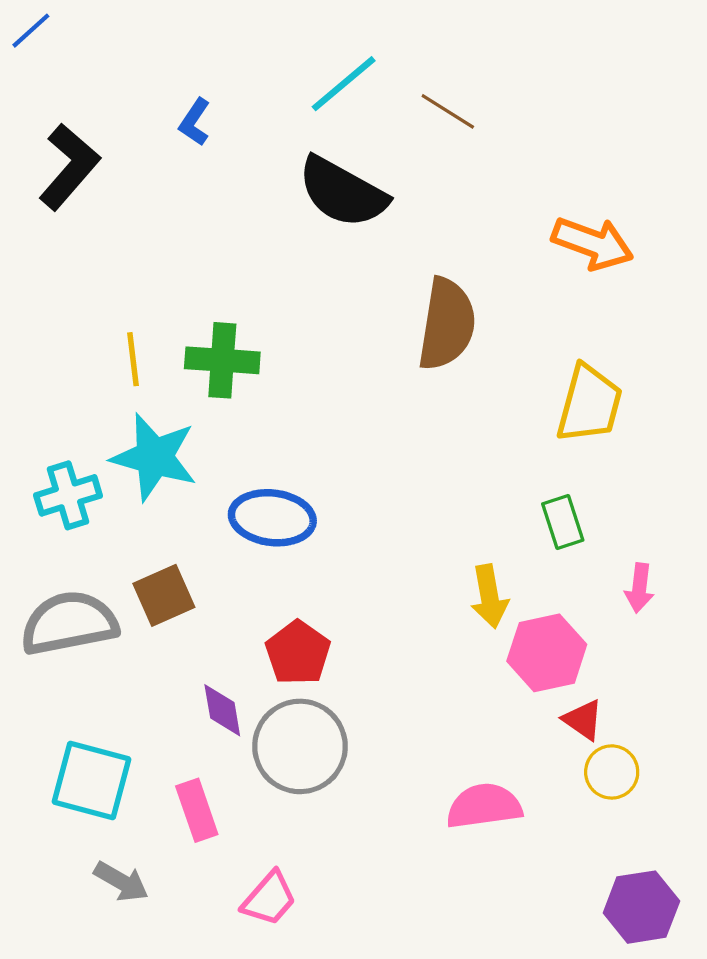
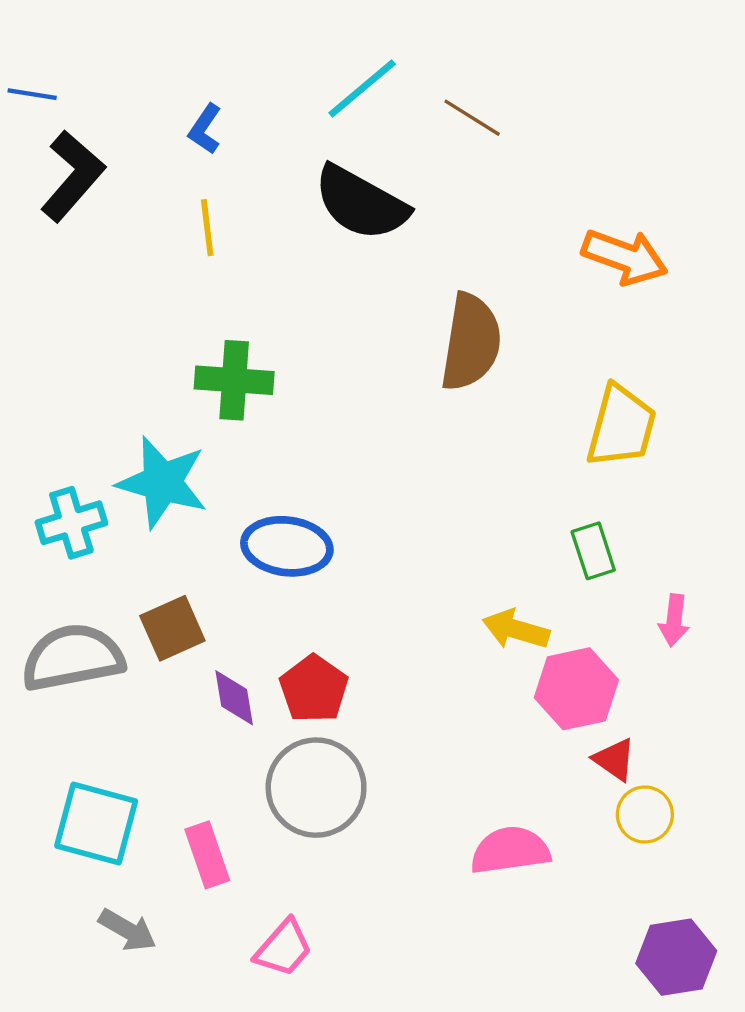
blue line: (31, 31) -> (32, 94), moved, turned 51
yellow line: (133, 359) -> (207, 228), moved
yellow arrow: (489, 596) -> (516, 629), turned 116
purple diamond: (222, 710) -> (234, 698), moved

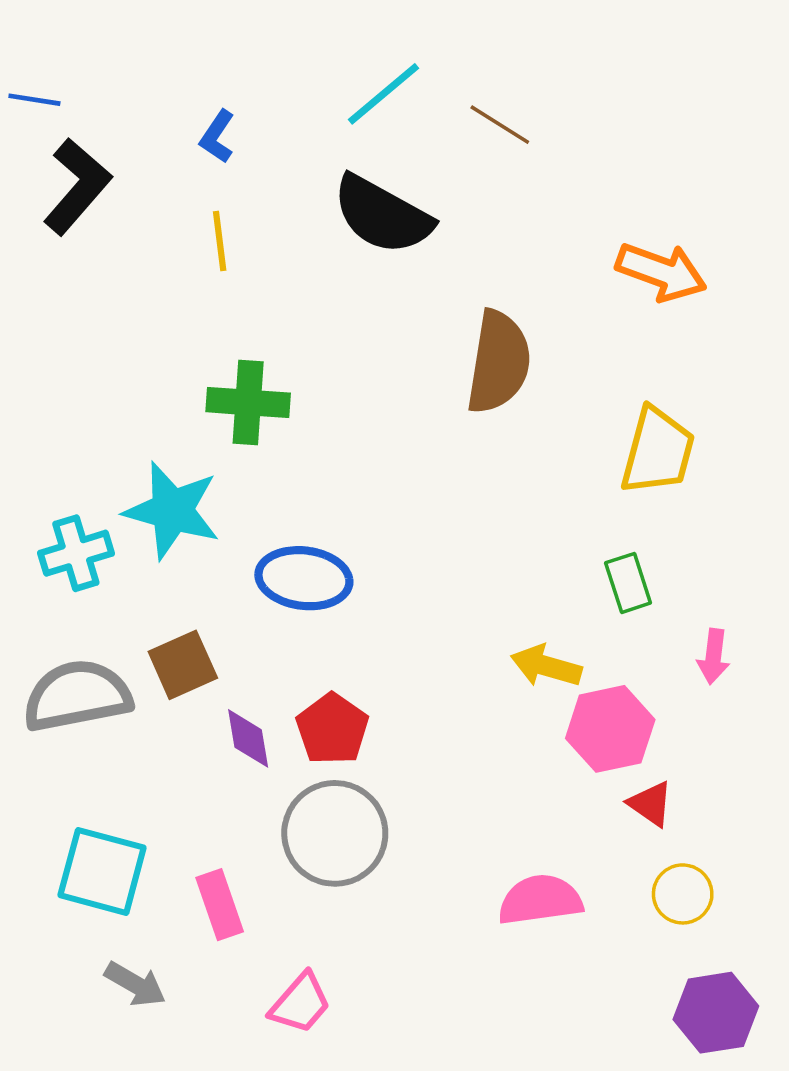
yellow circle: (645, 815) -> (683, 894), moved

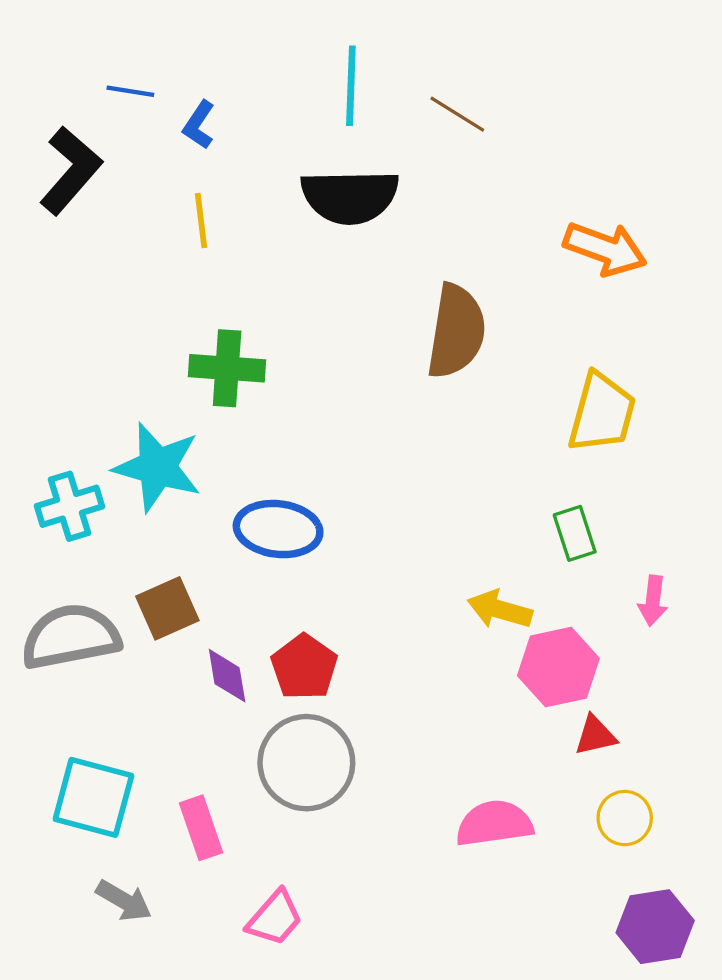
cyan line: (383, 94) -> (351, 86), turned -48
blue line: (34, 100) -> (130, 91), moved
black semicircle: (382, 215) -> (350, 197), turned -30
red triangle: (651, 804) -> (595, 735), turned -48

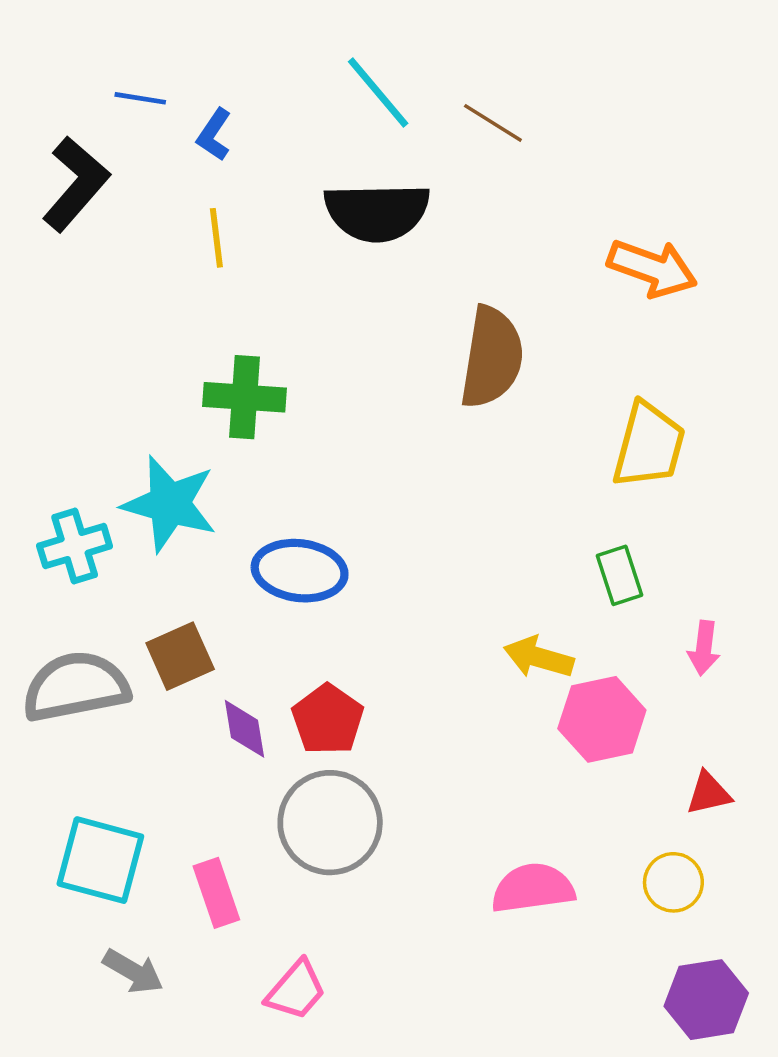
cyan line: (351, 86) -> (378, 92), turned -42
red triangle: (595, 735) -> (709, 793), moved

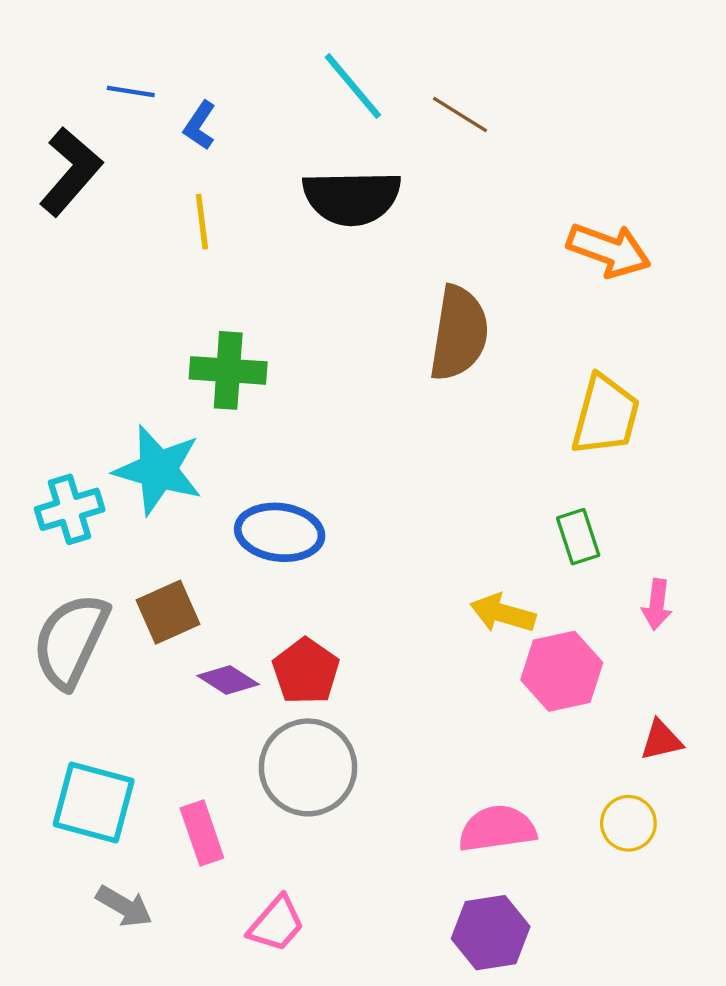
gray semicircle: (76, 687) -> (71, 641), turned -54
purple diamond: (245, 729) -> (228, 680), turned -48
purple hexagon: (706, 1000) -> (491, 933), moved

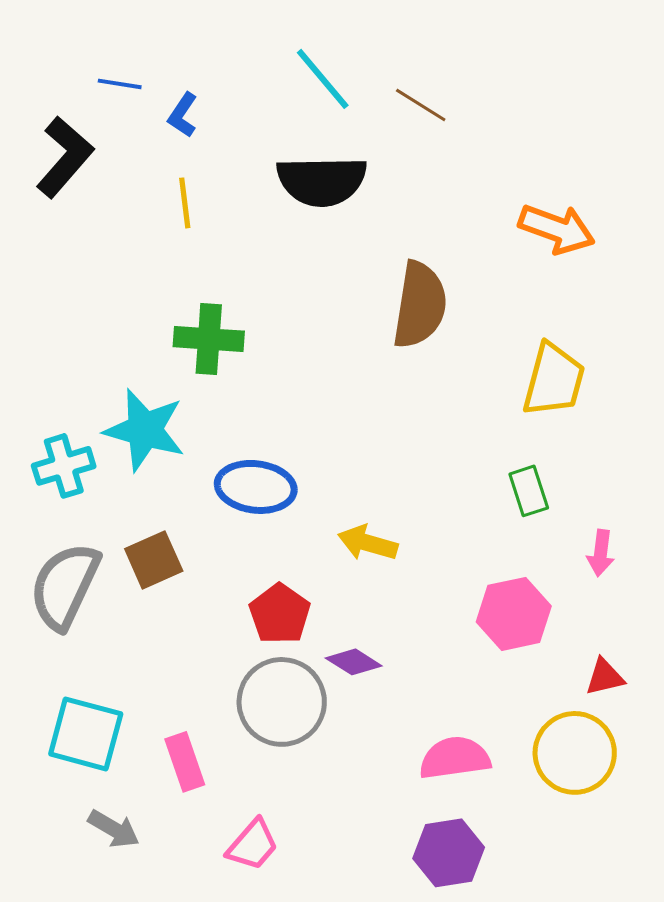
yellow arrow: (503, 613) -> (368, 543), moved
purple diamond: (228, 680) -> (354, 662), moved
yellow circle: (628, 823) -> (575, 753), size x1.6

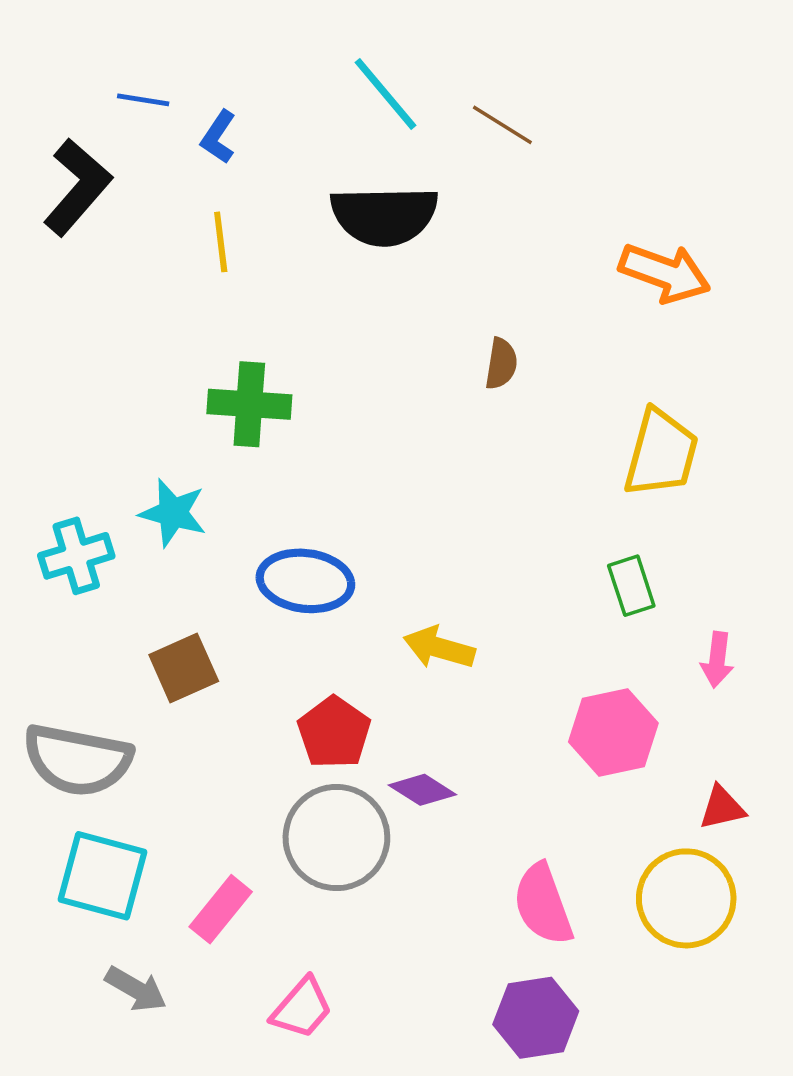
brown semicircle: (420, 305) -> (501, 364), size x0.5
cyan star: (145, 430) -> (173, 513), size x0.7
gray semicircle: (65, 586) -> (77, 760), moved, turned -104
pink semicircle: (455, 758) -> (543, 904), turned -102
pink rectangle: (185, 762) -> (221, 909), turned 58

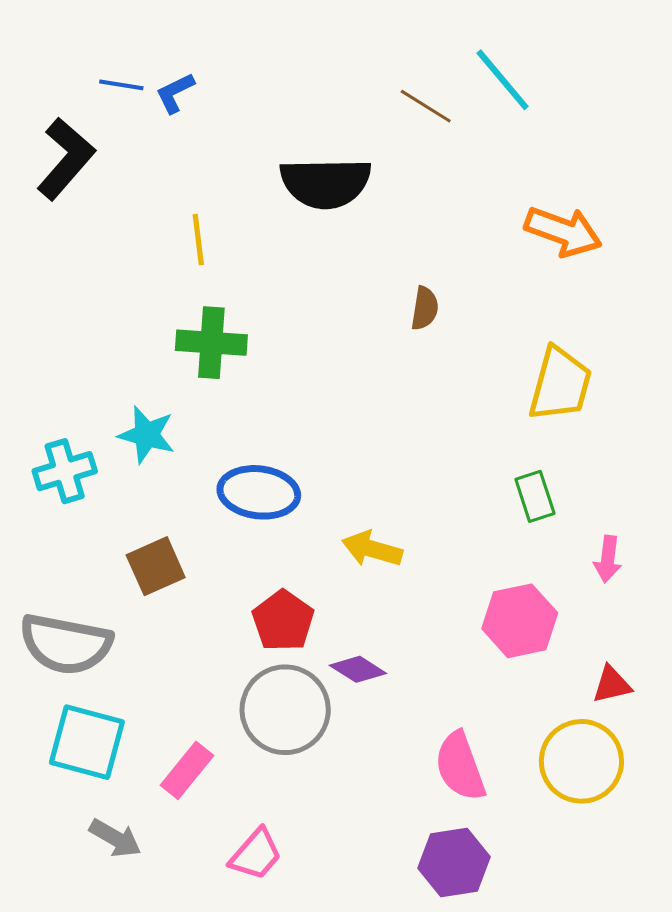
cyan line: (385, 94) -> (503, 80), moved
blue L-shape: (218, 137) -> (175, 93), moved, turned 30
yellow line: (221, 242) -> (198, 240), moved

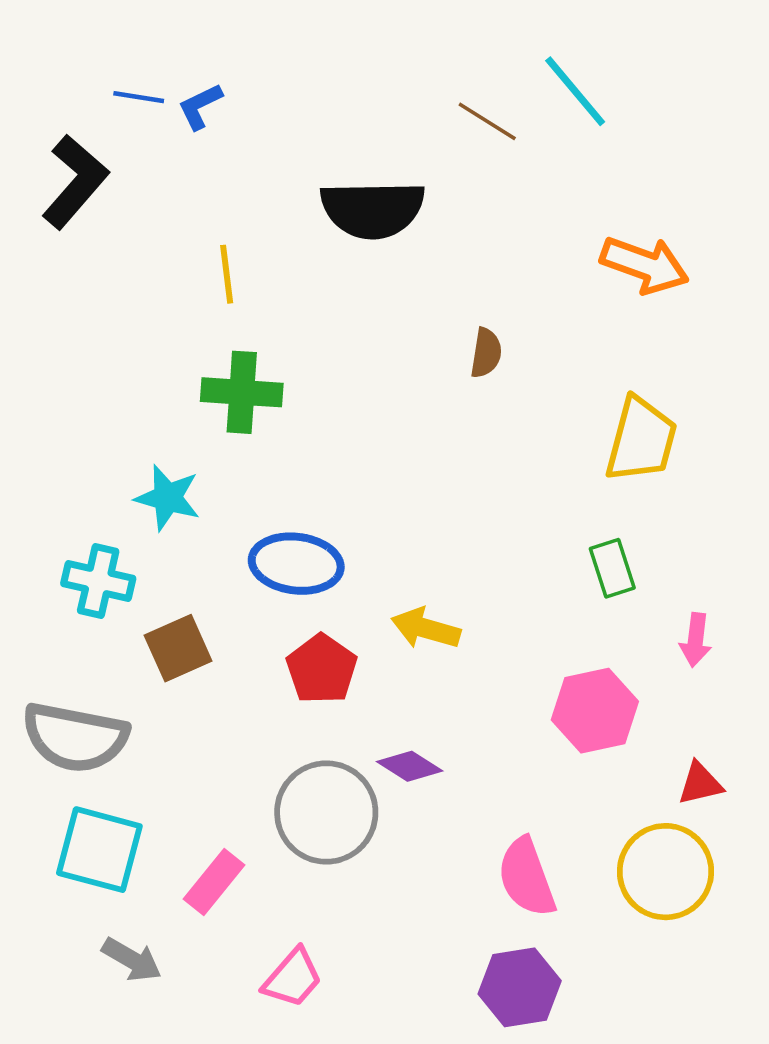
cyan cross: (65, 471) -> (98, 581), moved, turned 30
red pentagon: (283, 621) -> (322, 669), moved

